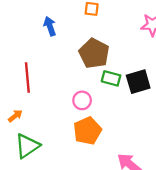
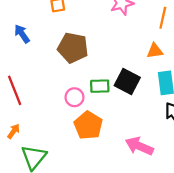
green rectangle: (111, 78) -> (100, 86), moved
black square: (138, 82) -> (127, 82), moved, turned -30

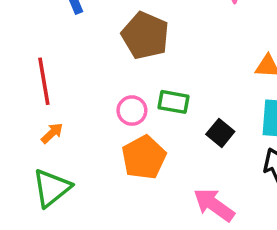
black square: (127, 82) -> (220, 133), moved, size x0.7
orange arrow: (14, 131) -> (52, 133), moved

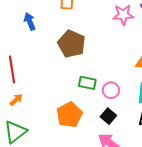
pink circle: (132, 111) -> (111, 90), moved
black square: (220, 133) -> (108, 116), moved

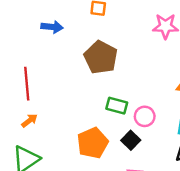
blue arrow: (30, 21) -> (52, 27), turned 114
black square: (108, 116) -> (131, 140), moved

